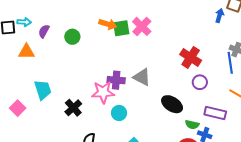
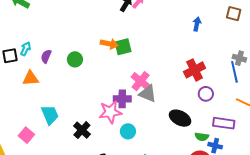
blue arrow: (220, 15) -> (197, 24), moved
cyan arrow: (24, 22) -> (26, 49), turned -64
pink cross: (142, 26) -> (141, 81), moved
red cross: (191, 57) -> (194, 70), turned 35

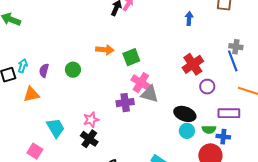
green square: (123, 47) -> (131, 57), moved
pink star: (110, 112) -> (91, 120), moved, size x0.7
cyan circle: (128, 131) -> (187, 131), moved

